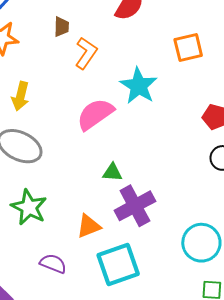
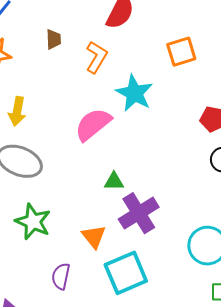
orange L-shape: (86, 53) -> (96, 57), moved
orange triangle: (89, 226) -> (94, 236), turned -44
purple semicircle: (53, 264) -> (61, 276), turned -96

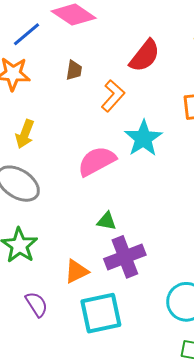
orange triangle: (94, 236) -> (76, 271), turned 32
purple semicircle: (61, 276) -> (37, 304), turned 124

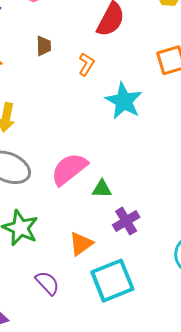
orange L-shape: (113, 96) -> (86, 64), size x0.7
pink semicircle: (97, 161) -> (69, 169), moved
purple cross: (125, 257) -> (126, 221), size x0.7

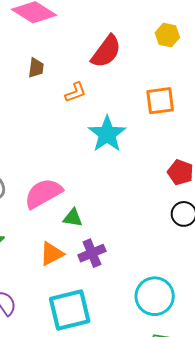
orange L-shape: (86, 64) -> (76, 92), turned 30
orange triangle: (81, 244) -> (52, 254), moved

